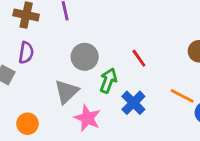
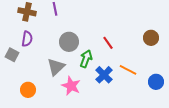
orange line: (182, 96) -> (128, 70), moved

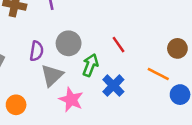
brown circle: (151, 38) -> (177, 48), moved
purple semicircle: (27, 39) -> (37, 51), moved
orange line: (128, 70) -> (158, 74), moved

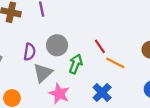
orange line: (158, 74) -> (115, 63), moved
blue cross: (113, 86) -> (102, 93), moved

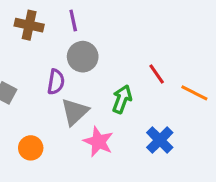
gray circle: (57, 45) -> (83, 57), moved
orange line: (115, 63) -> (194, 93), moved

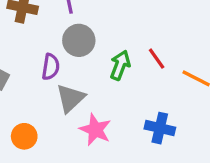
green arrow: (122, 99) -> (120, 65), moved
blue cross: (160, 140) -> (160, 128), turned -32

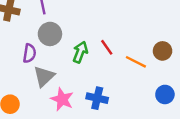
blue cross: (160, 128) -> (97, 98), moved

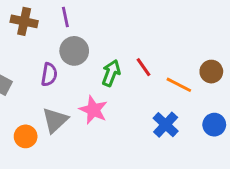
gray triangle: (44, 76) -> (55, 120), moved
blue cross: (97, 98) -> (166, 125), moved, turned 30
pink star: (62, 99) -> (93, 110), moved

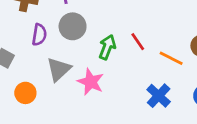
purple semicircle: (49, 74) -> (39, 35), moved
gray triangle: (55, 120) -> (59, 69), moved
orange circle: (26, 136) -> (25, 93), moved

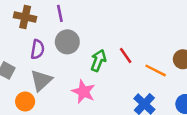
gray triangle: (59, 69) -> (41, 80), moved

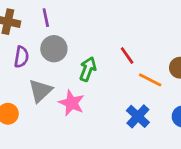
red line: (126, 56) -> (127, 55), moved
gray triangle: (41, 80) -> (40, 91), moved

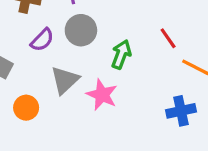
purple semicircle: (21, 57) -> (42, 40), turned 35
blue cross: (138, 116) -> (181, 111), turned 35

